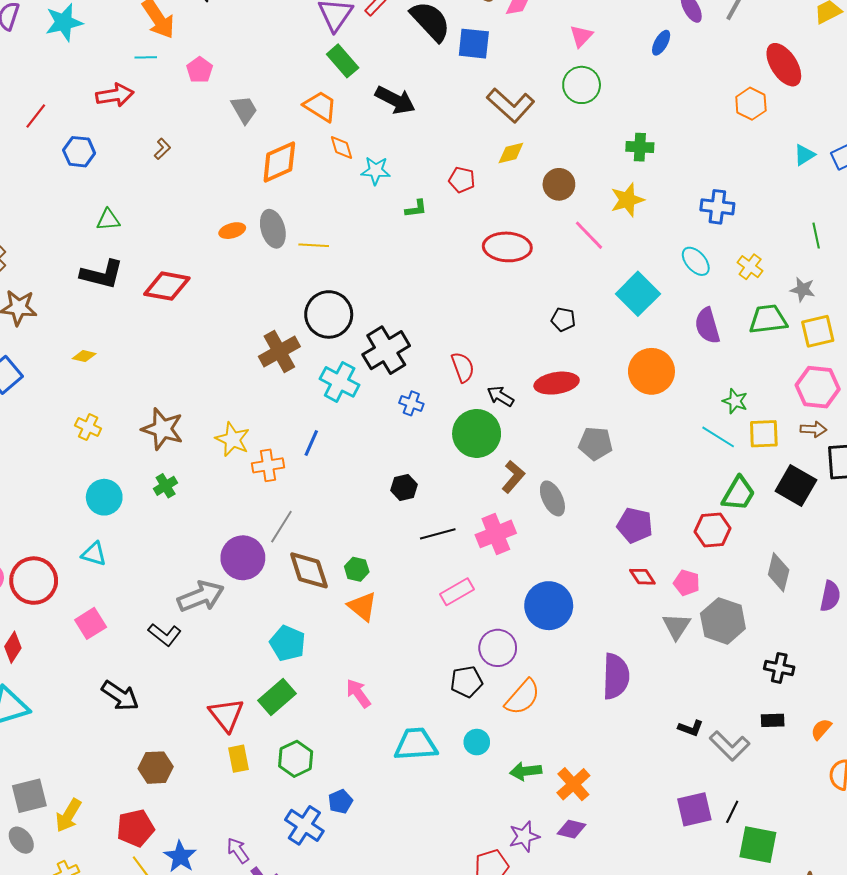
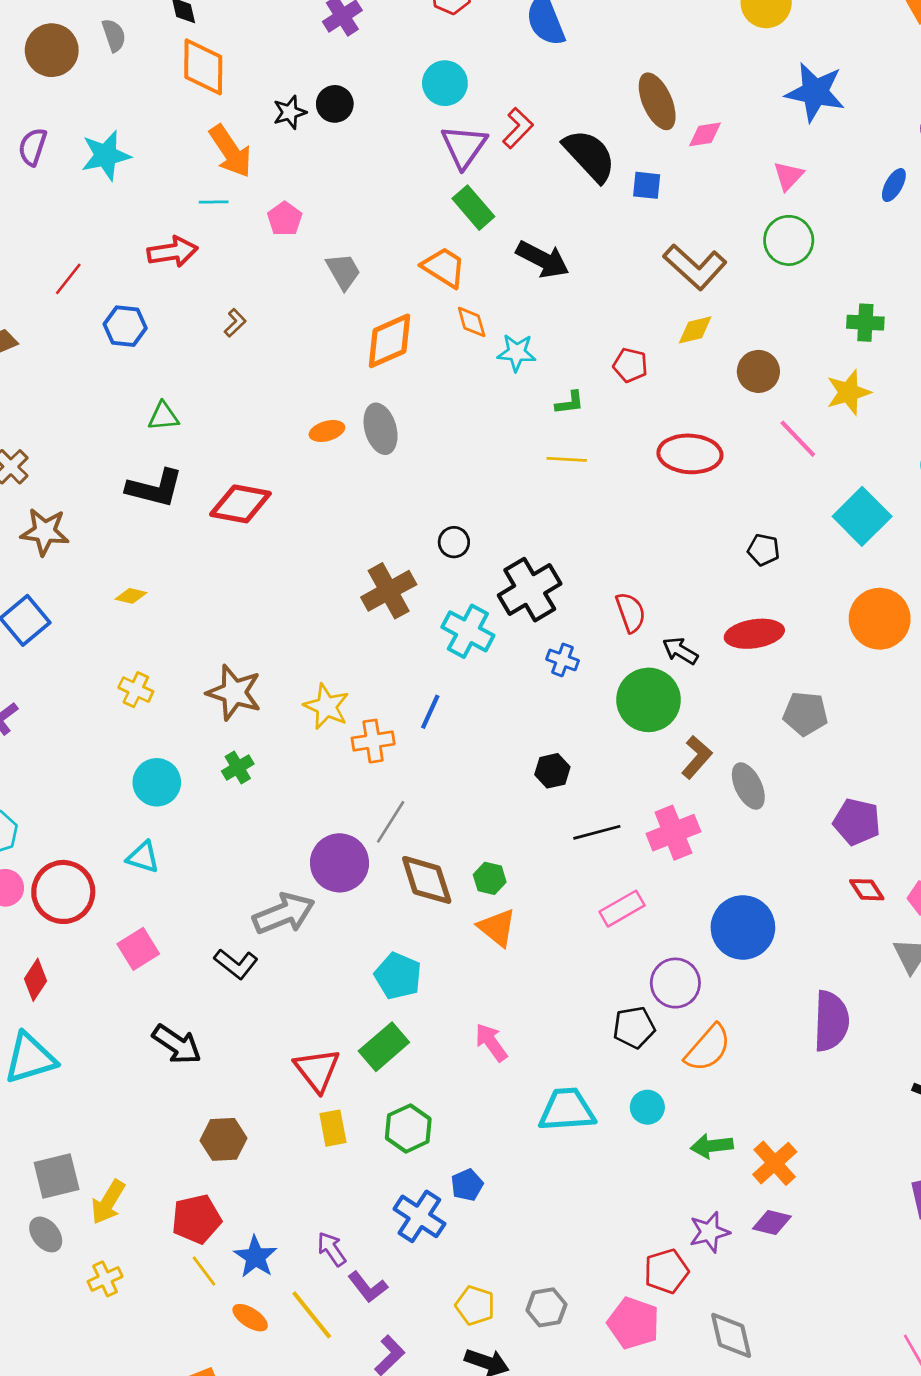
blue square: (474, 44) -> (647, 185), size x0.7
yellow line: (314, 245) -> (567, 459), moved
black circle: (329, 314) -> (454, 542), size x0.5

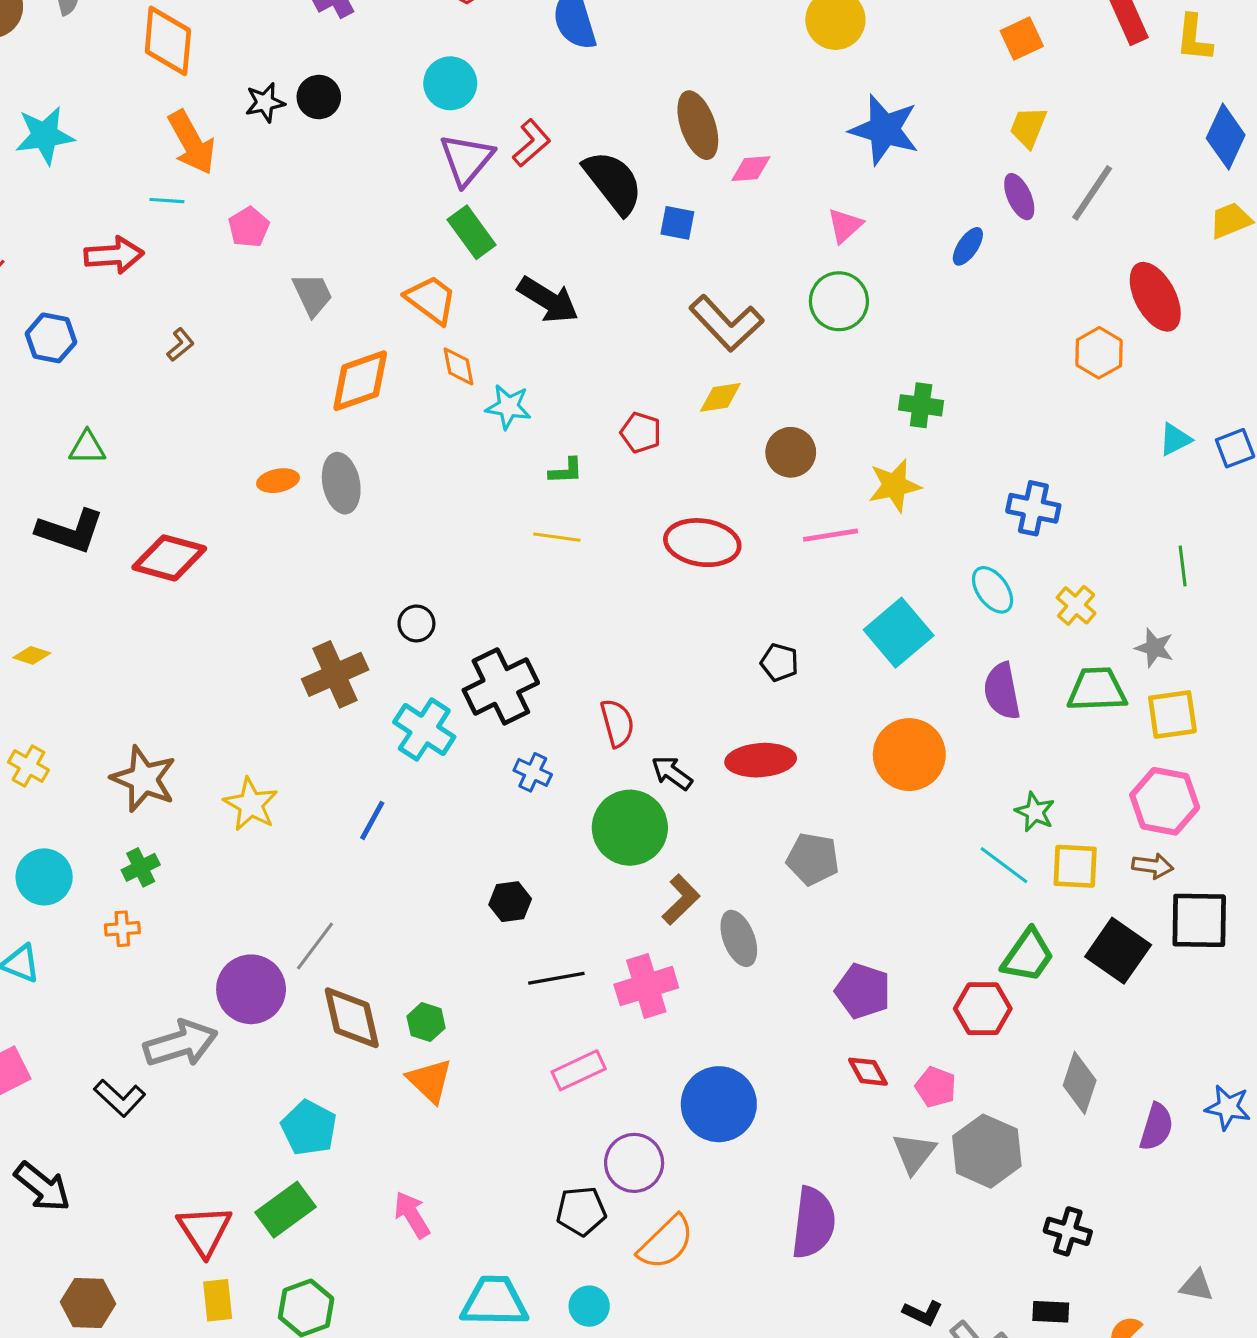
pink line: (798, 439) -> (831, 535), turned -60
orange cross: (373, 741) -> (122, 929), moved, size x0.7

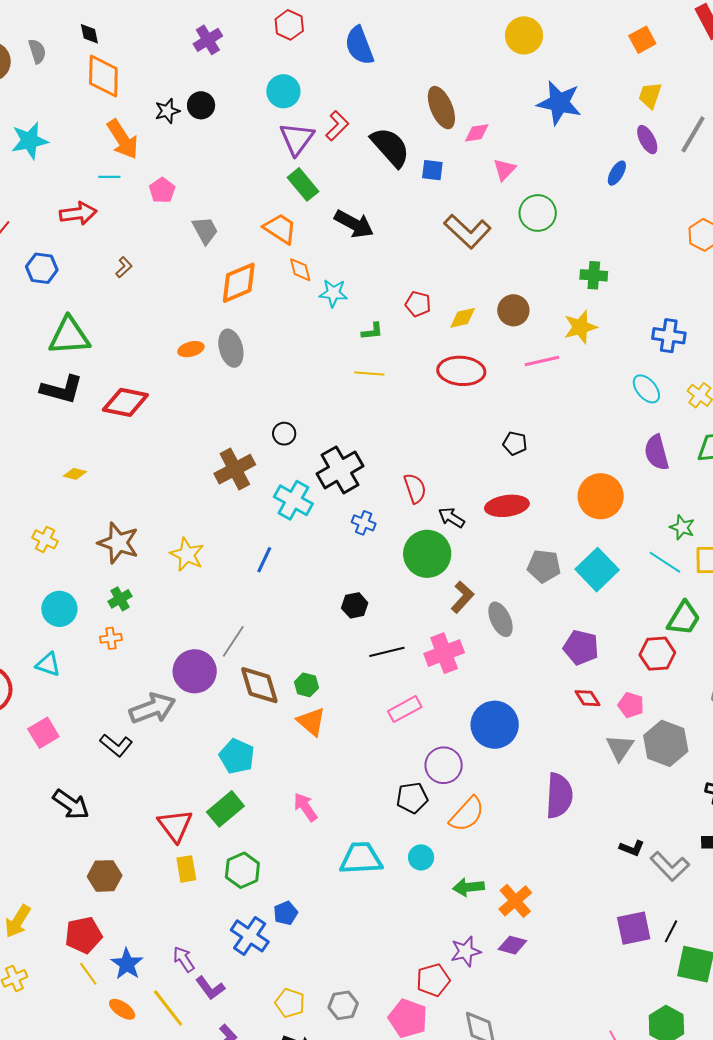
pink triangle: (845, 225) -> (505, 170), moved
yellow diamond: (720, 397) -> (463, 318), moved
green triangle: (87, 448) -> (69, 336), size x1.8
cyan square: (899, 633) -> (597, 570), moved
yellow diamond: (32, 655) -> (75, 474), moved

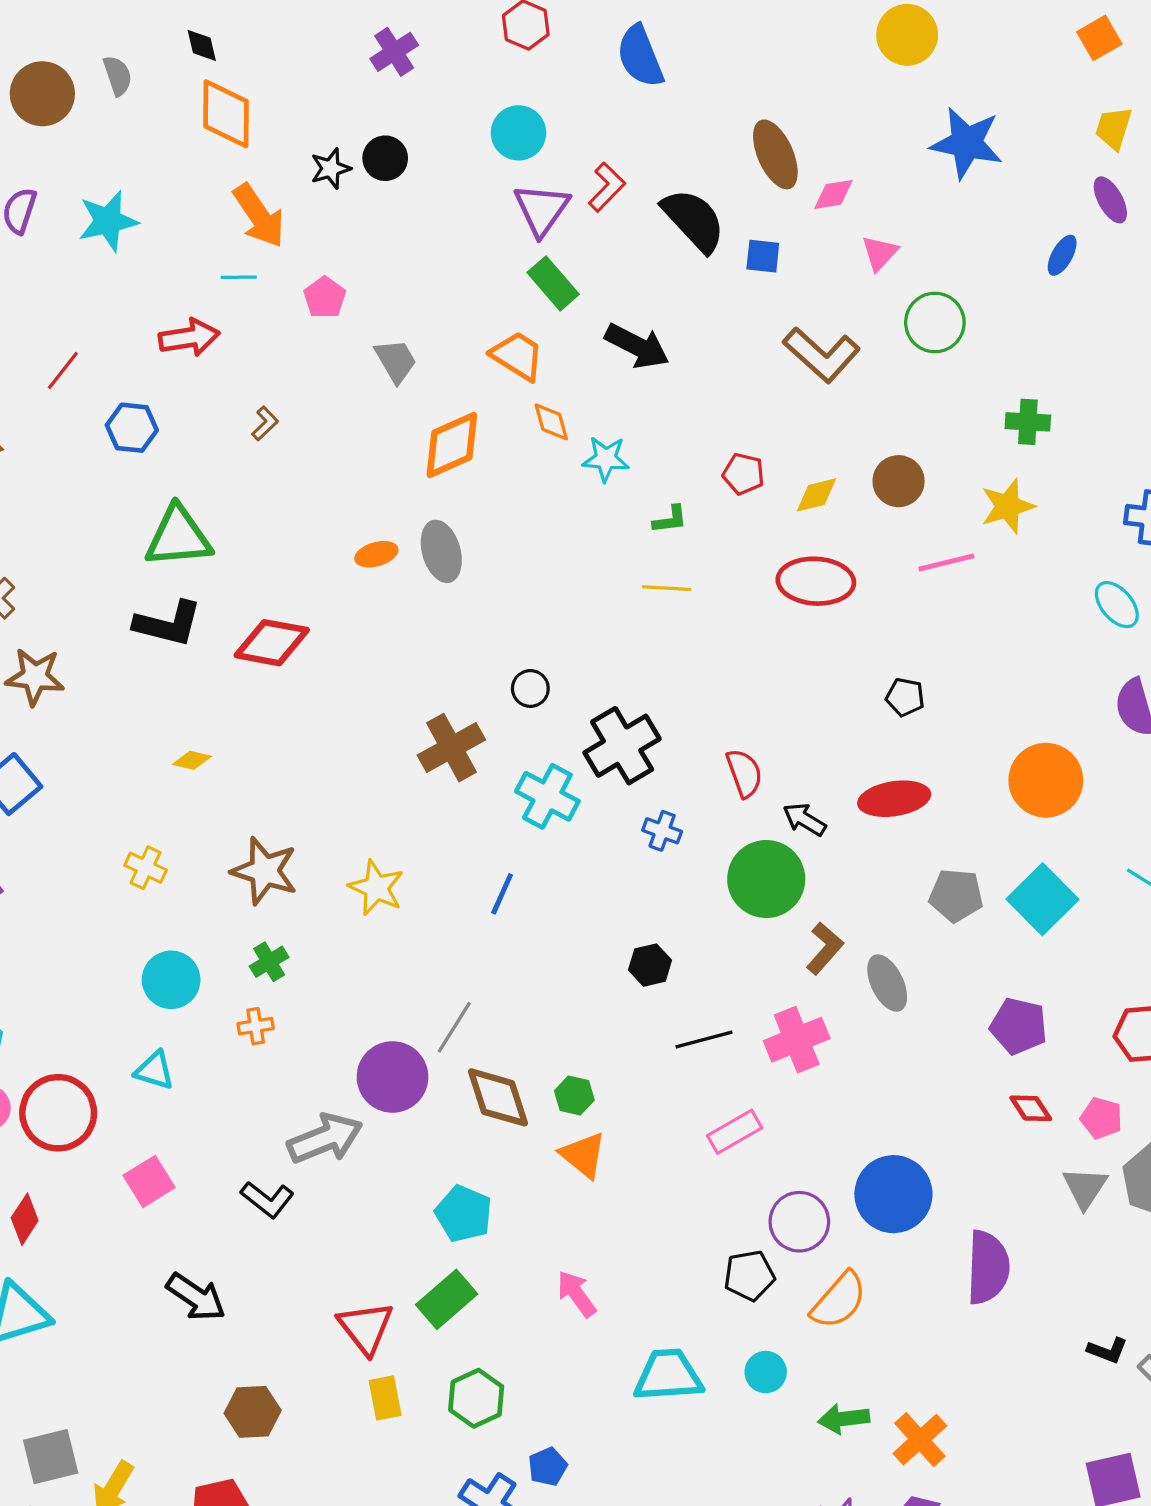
blue circle: (495, 725) -> (893, 1194), moved

